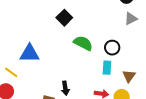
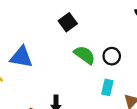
black circle: (112, 48) -> (112, 56), moved

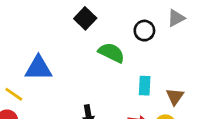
black circle: (112, 56) -> (144, 31), moved

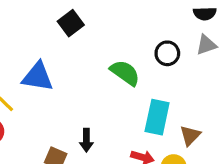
black square: (85, 18) -> (71, 23), moved
cyan rectangle: (145, 86) -> (157, 117), size x1.5

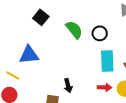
black circle: (167, 53) -> (100, 33), moved
green semicircle: (125, 73) -> (74, 30), moved, turned 30

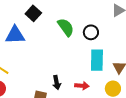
blue triangle: (29, 55) -> (15, 35), moved
red arrow: (105, 87) -> (82, 86), moved

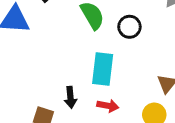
cyan rectangle: (97, 60) -> (103, 69), moved

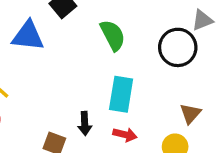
black circle: (129, 27) -> (178, 47), moved, size x1.5

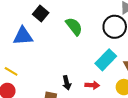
cyan rectangle: (121, 94) -> (106, 60), moved, turned 45

